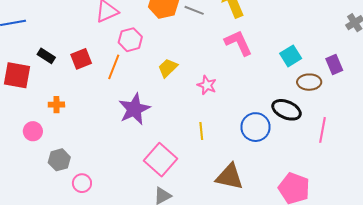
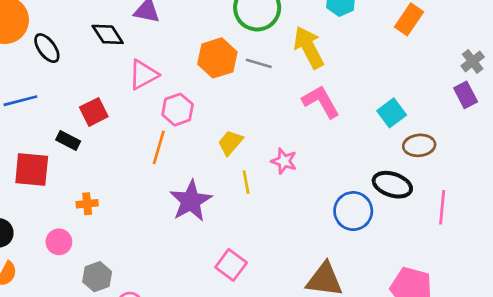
red square: (81, 59) -> (94, 112), moved
purple rectangle: (334, 64) -> (466, 95), moved
yellow line: (201, 131) -> (246, 182), moved
pink square: (160, 160) -> (231, 265), size x0.7

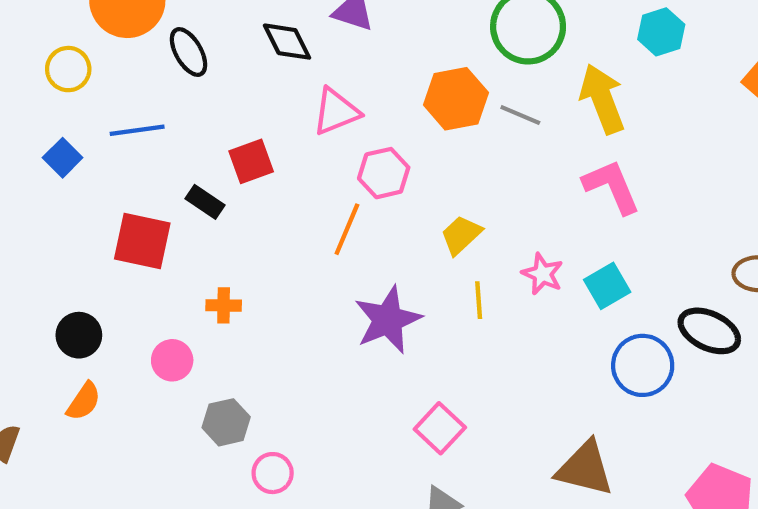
cyan square: (392, 113) -> (607, 286), moved

